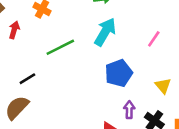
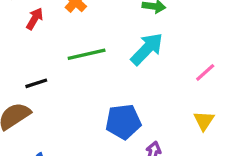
blue pentagon: (119, 73) -> (123, 122), moved
yellow triangle: (163, 86) -> (204, 121), moved

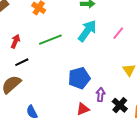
red arrow: (35, 19) -> (15, 41), moved
pink line: (205, 72) -> (118, 33), moved

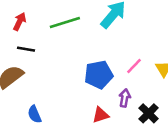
pink line: (118, 33) -> (134, 66), moved
black line: (22, 62) -> (26, 49), turned 32

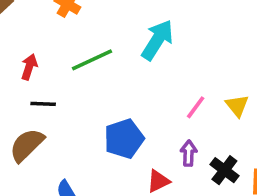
blue pentagon: (99, 75) -> (124, 139), moved

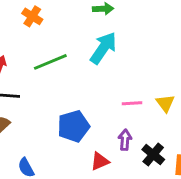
pink line: (196, 107) -> (132, 103), turned 48

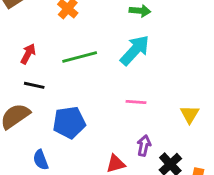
pink line: (132, 103) -> (136, 102), moved
blue pentagon: (74, 126) -> (69, 123), moved

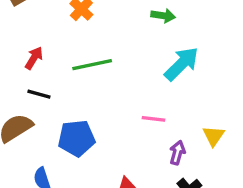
cyan arrow: (135, 50) -> (182, 64), moved
purple arrow: (144, 146) -> (177, 153), moved

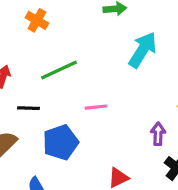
black line: (39, 94) -> (29, 108), moved
pink line: (153, 119) -> (96, 107), moved

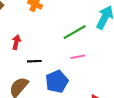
green line: (59, 70) -> (75, 32), moved

